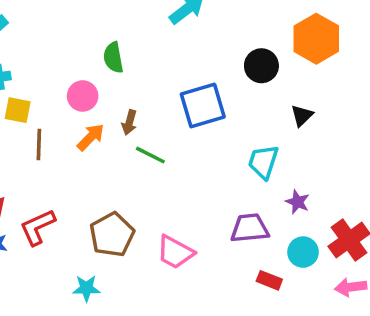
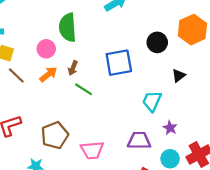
green semicircle: (113, 58) -> (68, 27), size x1.5
brown line: (39, 145) -> (16, 75), turned -54
pink trapezoid: (175, 252) -> (92, 150), turned -40

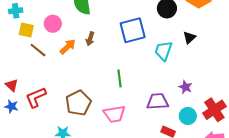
pink circle: (46, 49) -> (53, 24), moved
green line: (84, 89) -> (120, 78), moved, turned 54
cyan trapezoid: (152, 101) -> (163, 51), moved

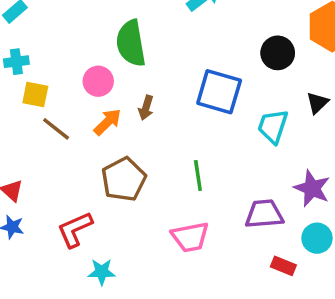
pink circle: (53, 24) -> (98, 81), moved
blue square: (133, 30) -> (219, 92), turned 32
purple star: (185, 87) -> (312, 188), size x1.5
red L-shape: (36, 97) -> (75, 229), moved
brown pentagon: (78, 103) -> (124, 179), moved

